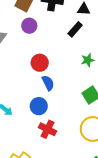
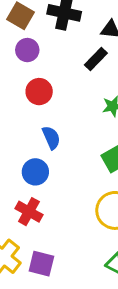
red circle: (40, 63) -> (39, 92), moved
red cross: (48, 129) -> (29, 212), moved

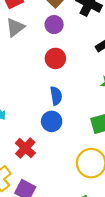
blue circle: (35, 172) -> (52, 121), moved

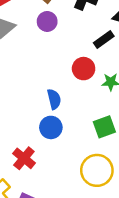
red circle: (55, 58) -> (84, 69), moved

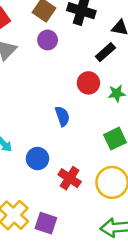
blue circle: (51, 127) -> (37, 159), moved
red cross: (24, 158) -> (70, 178), moved

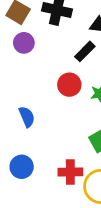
blue semicircle: (62, 116) -> (27, 117), moved
red cross: (70, 178) -> (70, 172), moved, turned -30

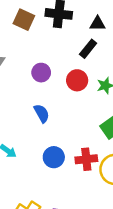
purple circle: (24, 43) -> (41, 73), moved
blue circle: (22, 167) -> (54, 157), moved

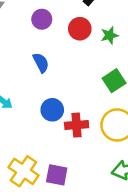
red cross: (86, 159) -> (77, 125), moved

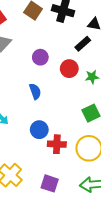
purple square: (57, 175) -> (50, 183), moved

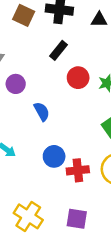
black rectangle: (83, 44) -> (58, 50), moved
purple circle: (40, 57) -> (16, 84), moved

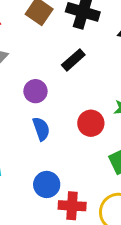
red circle: (78, 78) -> (91, 123), moved
purple circle: (16, 84) -> (35, 91), moved

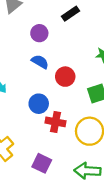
red circle: (91, 123) -> (65, 77), moved
blue semicircle: (41, 129) -> (40, 62), turned -48

